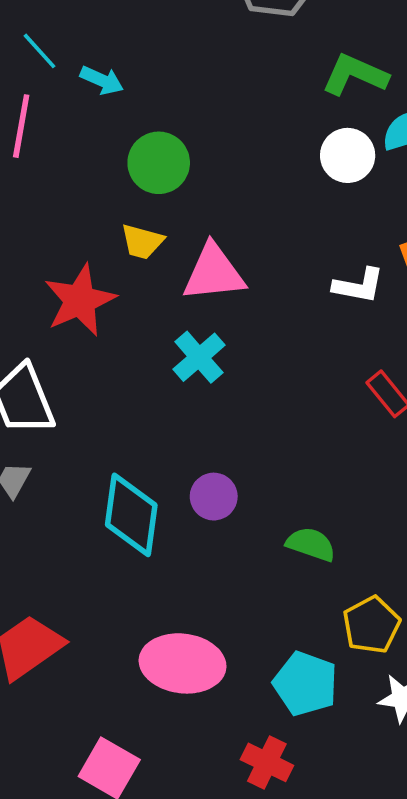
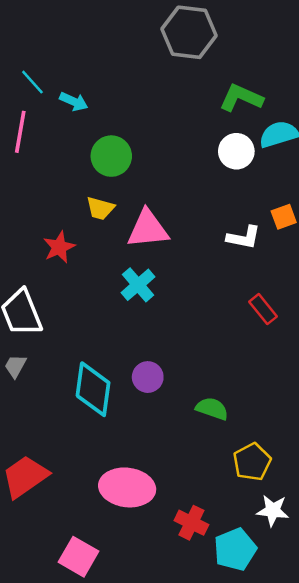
red star: (80, 300) -> (59, 247), size x0.7
cyan pentagon: (305, 684) -> (235, 549), moved, turned 30
red cross: (267, 762) -> (191, 523), moved

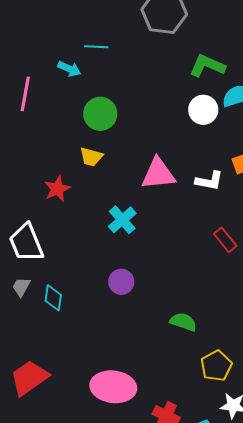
cyan line: (32, 82) -> (96, 47), moved, turned -45
pink triangle: (148, 229) -> (158, 174), moved
purple circle: (148, 377) -> (121, 282), moved
cyan diamond: (93, 389) -> (53, 298), moved, size x0.6

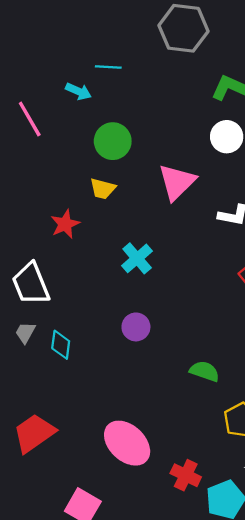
pink line: (25, 94) -> (30, 119), turned -40
pink triangle: (158, 174) -> (177, 182), moved, turned -39
pink ellipse: (113, 387) -> (127, 443), turned 36

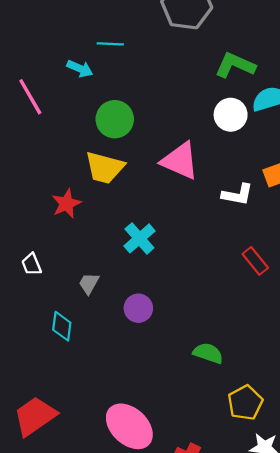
pink triangle: (177, 182) -> (180, 161), turned -51
yellow trapezoid: (103, 189) -> (105, 168), size x1.5
white trapezoid: (31, 284) -> (31, 264), size x0.5
gray trapezoid: (25, 332) -> (89, 283), moved

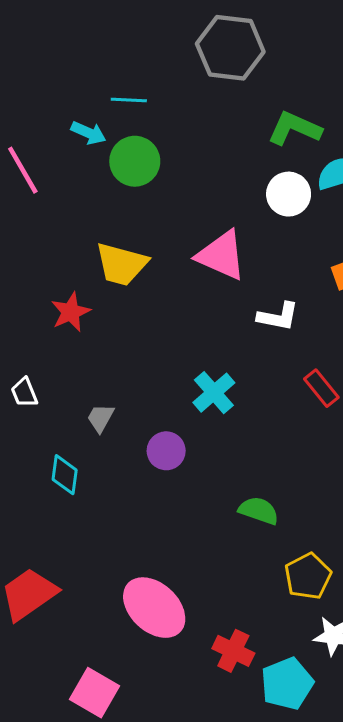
green circle: (115, 119) -> (135, 161), moved
white L-shape: (237, 195) -> (278, 316), moved
cyan cross: (139, 238) -> (214, 393), moved

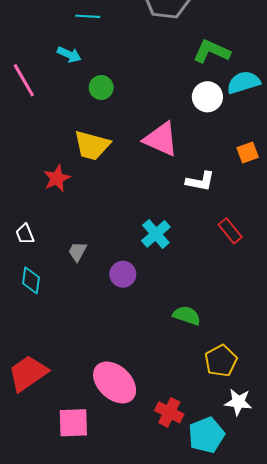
cyan line: (129, 100) -> (88, 16), moved
green circle: (135, 161) -> (101, 88), moved, size x0.7
cyan diamond: (65, 475) -> (31, 280), moved
pink square: (94, 693) -> (73, 423), moved, turned -32

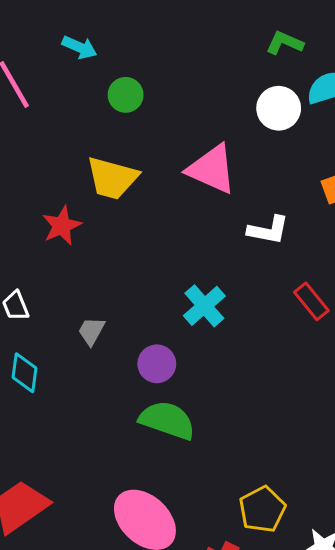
green L-shape: (212, 51) -> (285, 43), size x0.7
green semicircle: (187, 315) -> (167, 420), moved, size x1.4
yellow pentagon: (221, 361) -> (262, 509), moved

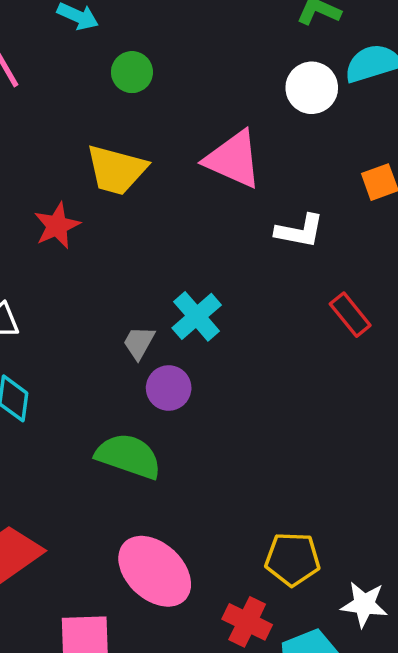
cyan cross: (204, 306) -> (197, 316), moved
gray trapezoid: (91, 331) -> (139, 343), moved
green semicircle: (167, 420) -> (128, 456), moved
yellow pentagon: (262, 509) -> (293, 559), turned 30

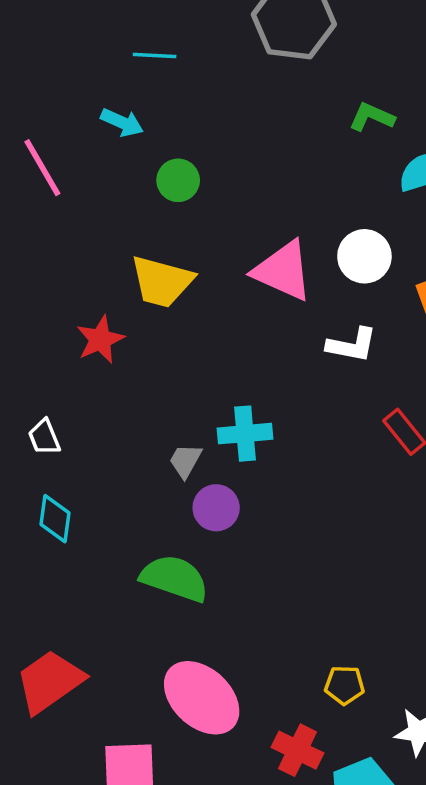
white circle: (312, 88) -> (364, 256), moved
cyan cross: (197, 316) -> (245, 434), turned 36
yellow pentagon: (293, 559) -> (345, 685), size x0.7

